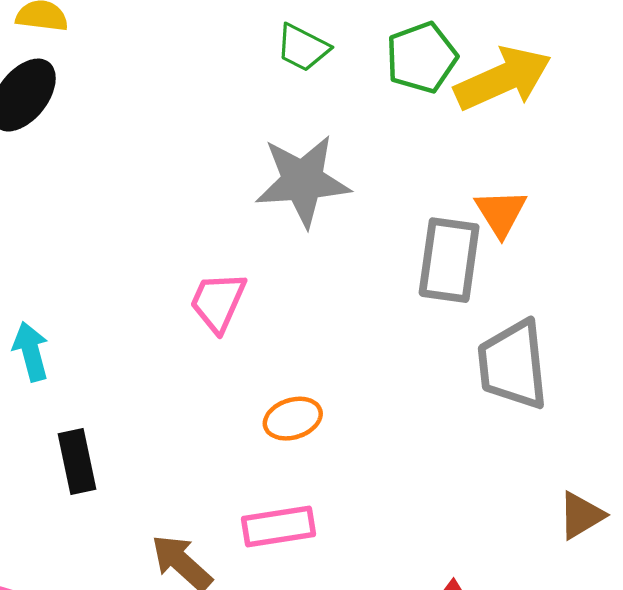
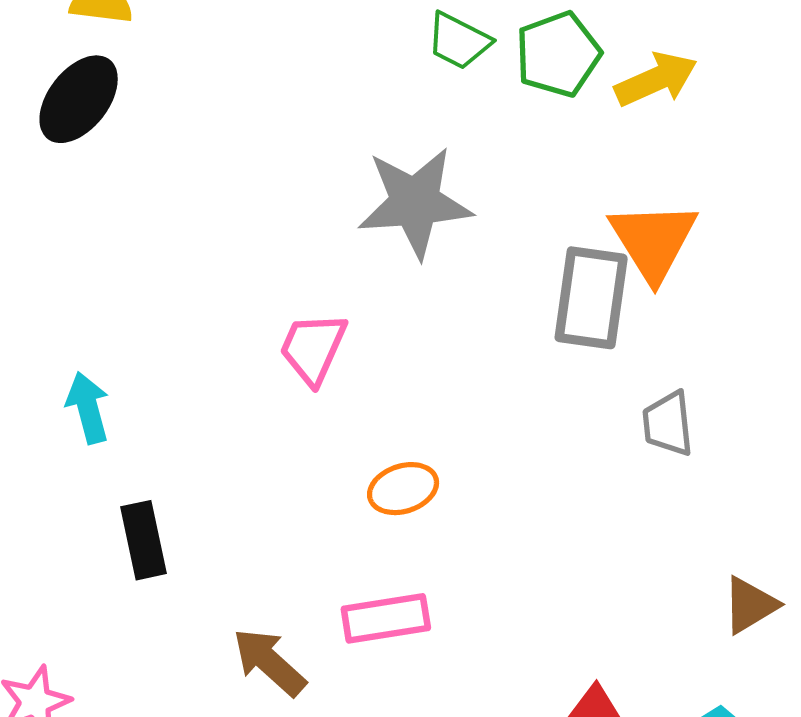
green trapezoid: (303, 48) -> (459, 41), moved
yellow arrow: (503, 79) -> (656, 79), size x0.7
orange triangle: (501, 213) -> (653, 241), size x1.4
gray trapezoid: (513, 365) -> (668, 424), size x0.6

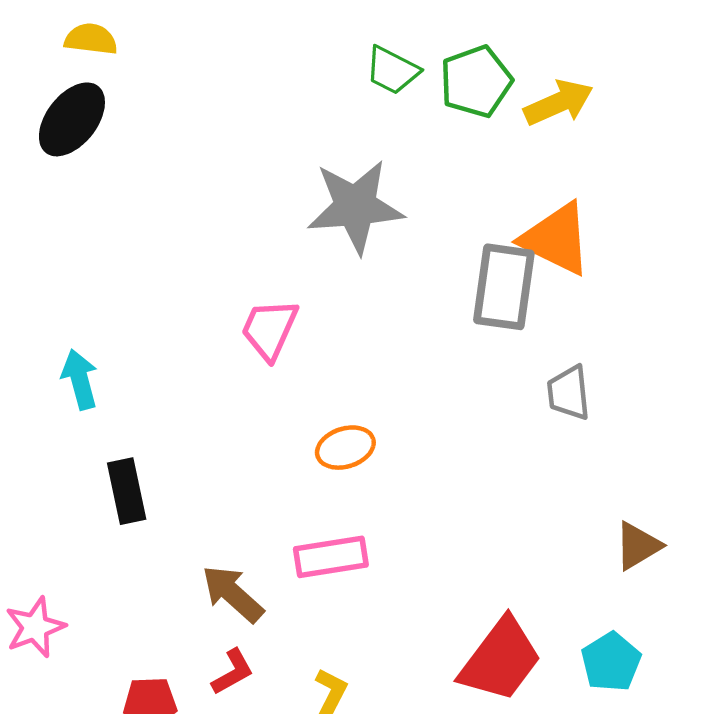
orange triangle: (653, 241) -> (556, 239), turned -32

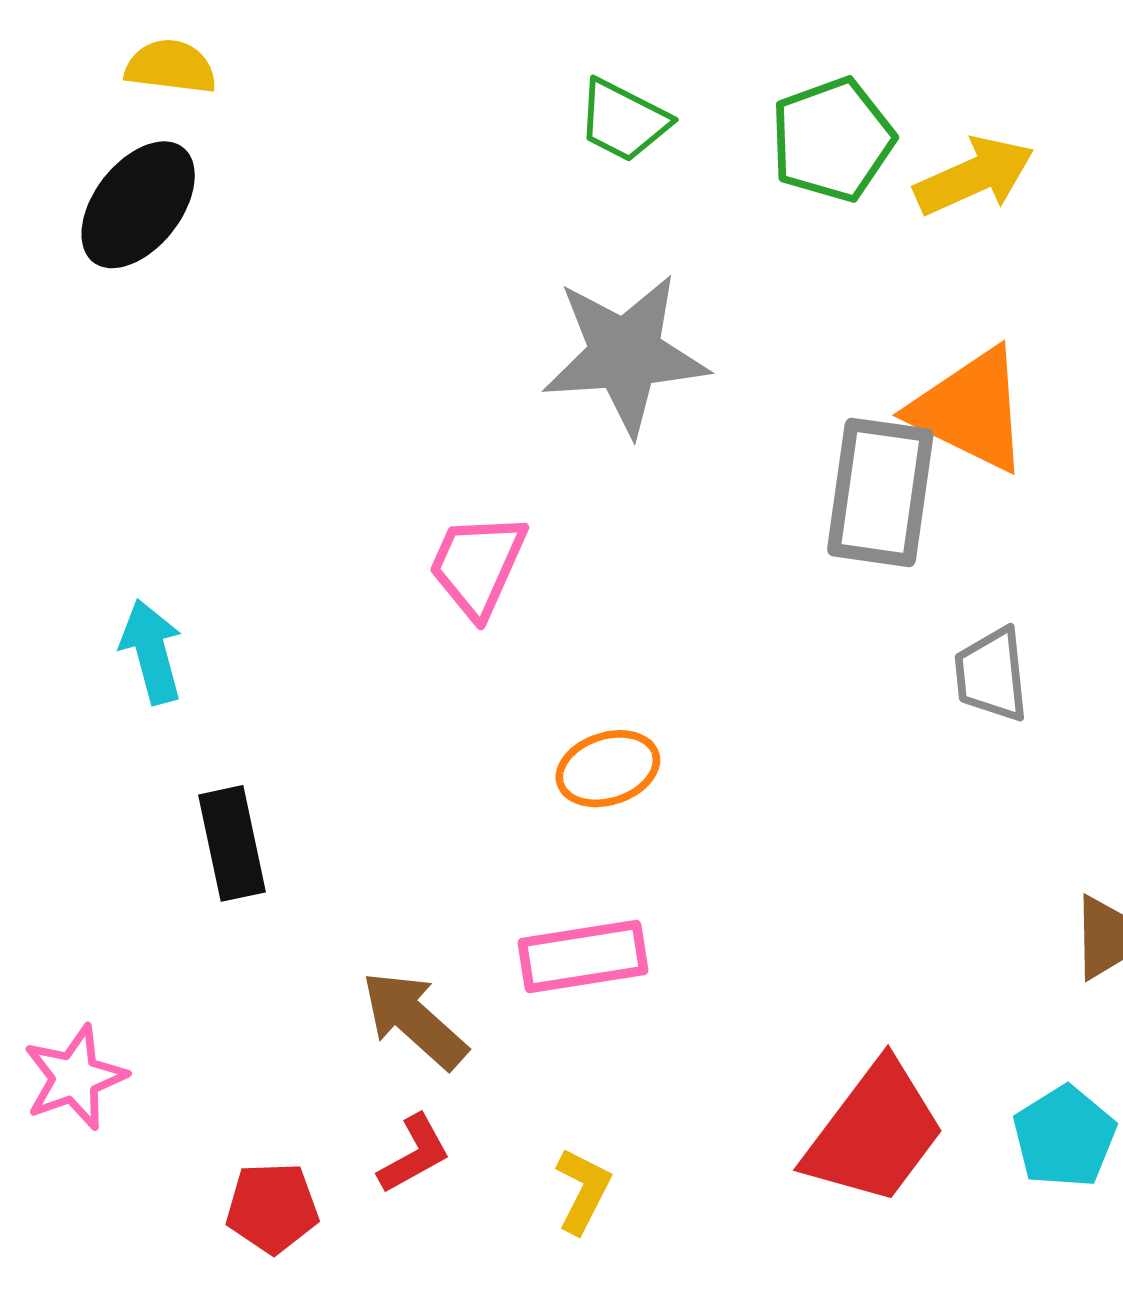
green trapezoid: (392, 70) -> (623, 120), moved

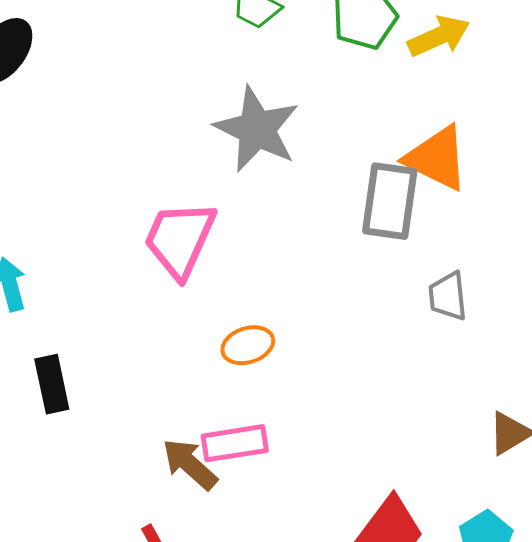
gray star: (625, 354) -> (257, 129), turned 30
pink trapezoid: (478, 565) -> (180, 239), size x1.4
brown arrow: (414, 1020) -> (190, 464), moved

